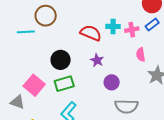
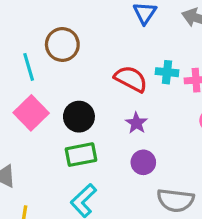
cyan line: (26, 32) -> (29, 67), turned 72
purple circle: (112, 82) -> (143, 162), moved
pink square: (34, 85) -> (31, 113), moved

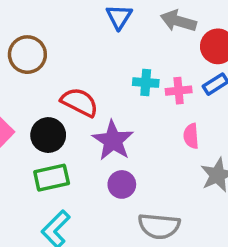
red semicircle: (131, 79) -> (79, 102), moved
purple star: (136, 123) -> (113, 141), size x1.6

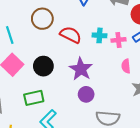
brown circle: (27, 55) -> (42, 19), moved
red semicircle: (79, 102) -> (71, 35), moved
green rectangle: (52, 178) -> (34, 98), moved

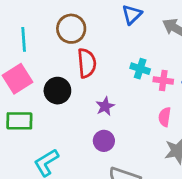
red semicircle: (71, 35) -> (87, 63), moved, turned 45
purple star: (81, 69) -> (105, 106), size x0.6
green rectangle: (34, 98) -> (19, 121), moved

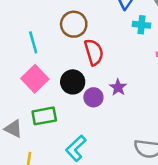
cyan cross: (140, 69) -> (142, 25), moved
purple circle: (104, 141) -> (93, 97), moved

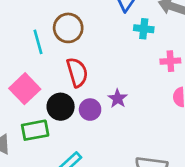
cyan line: (33, 42) -> (38, 42), moved
red semicircle: (94, 52) -> (77, 72), moved
black circle: (73, 82) -> (61, 107), moved

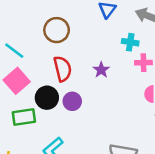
cyan cross: (144, 29) -> (130, 42), moved
cyan line: (38, 42) -> (14, 51), moved, turned -40
purple star: (118, 98) -> (101, 70), moved

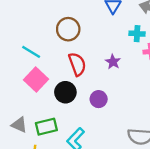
purple circle: (72, 101) -> (99, 99), moved
green rectangle: (24, 117) -> (46, 127), moved

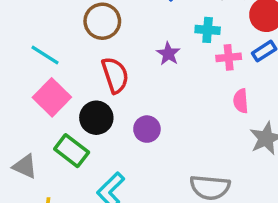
purple star: (113, 62) -> (168, 54), moved
green rectangle: (46, 127) -> (72, 151), moved, turned 50

